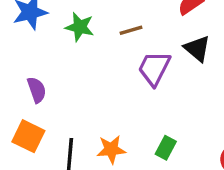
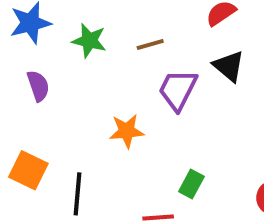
purple semicircle: (37, 90) -> (38, 86), moved
orange star: (111, 149) -> (127, 131), moved

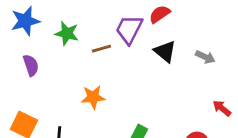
brown line: (150, 45) -> (101, 49), moved
purple trapezoid: (178, 90) -> (129, 29), moved

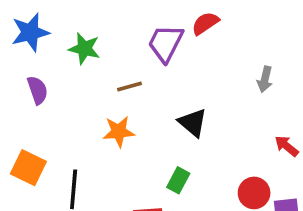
brown line: (101, 49) -> (130, 86), moved
black triangle: (165, 51) -> (193, 123), moved
gray arrow: (205, 57) -> (265, 79), turned 78

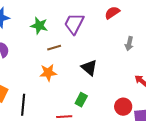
red semicircle: (205, 23) -> (112, 13), moved
green star: (84, 49) -> (39, 26), moved

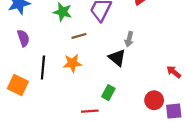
gray arrow: (129, 44) -> (129, 39), moved
black line: (23, 105) -> (43, 68), moved

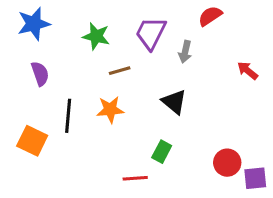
gray arrow: (129, 39) -> (185, 52), moved
red arrow: (174, 72) -> (248, 71), moved

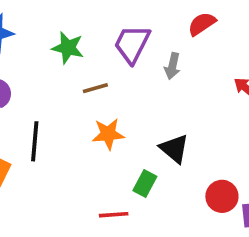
black triangle: (174, 102) -> (174, 149), moved
orange star: (110, 110) -> (108, 134), moved

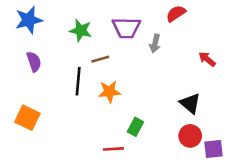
purple trapezoid: (132, 44) -> (126, 28), turned -116
black line: (35, 141) -> (78, 81), moved
black triangle: (174, 149) -> (190, 103), moved

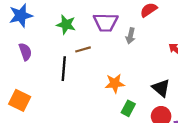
orange star: (109, 92) -> (115, 83), moved
green rectangle: (135, 127) -> (128, 108), moved

